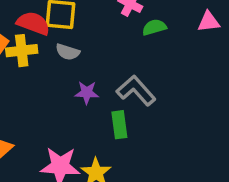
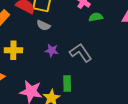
yellow cross: (22, 51) -> (13, 50), moved
green rectangle: (119, 125) -> (67, 83), moved

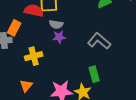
purple star: (52, 50) -> (59, 37), moved

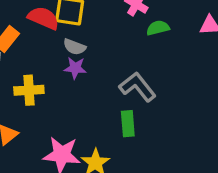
green rectangle: (94, 74) -> (128, 124), moved

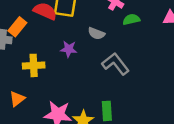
gray semicircle: (75, 47) -> (96, 33), moved
green rectangle: (128, 124) -> (107, 111), moved

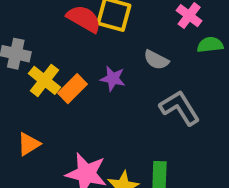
orange rectangle: (17, 27) -> (73, 89), moved
yellow cross: (34, 65) -> (44, 80), moved, turned 35

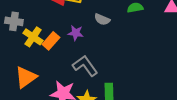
gray L-shape: (180, 108) -> (85, 66), moved
orange triangle: (29, 144) -> (26, 77), size x1.5

